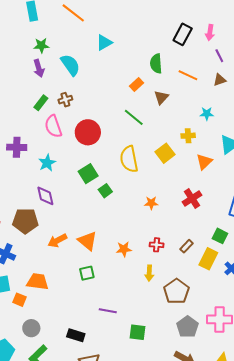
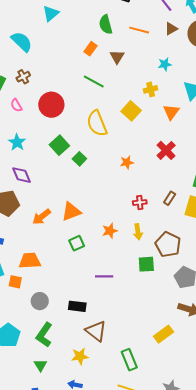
pink semicircle: (53, 126) -> (16, 105), size x0.6
orange triangle: (88, 241) -> (71, 212), turned -50
orange star: (124, 249) -> (110, 231), moved
gray circle: (31, 328) -> (40, 301), moved
green square: (138, 332) -> (146, 264), moved

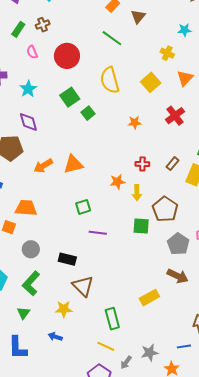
yellow cross: (151, 89) -> (167, 53), turned 32
yellow square: (131, 111) -> (151, 82), moved
orange star: (110, 231) -> (117, 182), moved
green square: (77, 243) -> (83, 207), moved

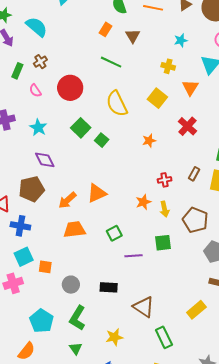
orange trapezoid: (26, 208) -> (74, 230), moved
green square: (141, 226) -> (163, 243), moved
brown triangle: (83, 286) -> (144, 307), moved

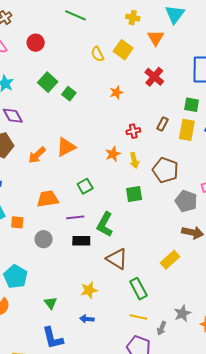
red circle: (70, 88) -> (36, 43), size x0.7
yellow semicircle: (117, 104) -> (98, 54), moved, size x0.6
orange trapezoid: (74, 230) -> (48, 199), moved
purple line: (134, 256) -> (75, 217), moved
green L-shape: (77, 318) -> (105, 224), moved

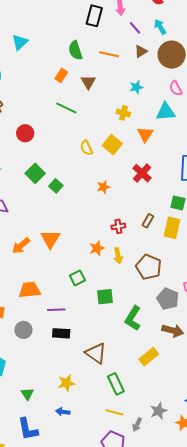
cyan triangle: (175, 14) -> (166, 112), turned 45
orange triangle: (66, 147) -> (50, 239), turned -35
green square: (85, 186) -> (77, 278), moved
green square: (134, 194) -> (105, 297), moved
green L-shape: (105, 224) -> (133, 318), moved

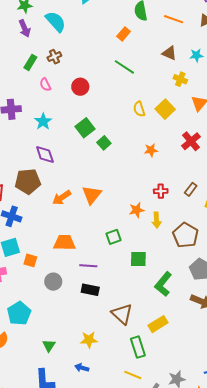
brown triangle: (88, 82) -> (169, 53), moved, turned -42
yellow rectangle: (149, 357) -> (158, 324), moved

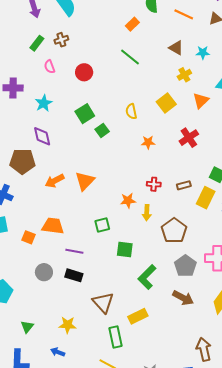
yellow cross: (180, 79) -> (184, 75), turned 32
yellow semicircle: (139, 109) -> (131, 111), moved
brown rectangle: (191, 189) -> (184, 185), turned 32
orange square: (30, 260) -> (29, 237), moved
gray circle: (53, 282) -> (44, 272), moved

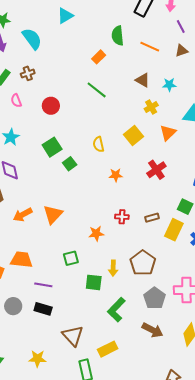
yellow arrow: (147, 213) -> (113, 268), moved

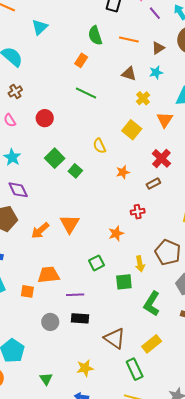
brown triangle: (182, 51) -> (158, 48), moved
brown rectangle: (152, 218) -> (153, 184), moved

